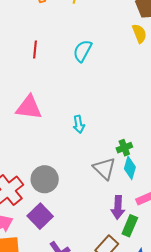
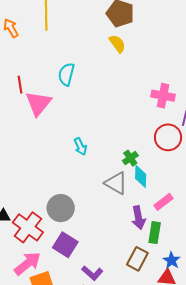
pink triangle: (29, 107) -> (38, 103), moved, turned -44

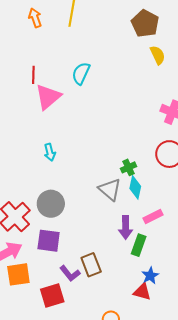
yellow semicircle: (117, 44) -> (158, 55), moved
cyan arrow: (80, 147) -> (50, 152), moved
purple square: (65, 245) -> (49, 241), turned -35
brown rectangle: (137, 259) -> (91, 265), moved, turned -60

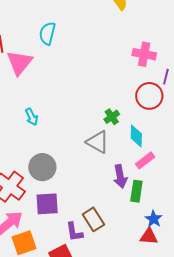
cyan diamond: (135, 187) -> (136, 136), moved
purple L-shape: (70, 273) -> (74, 232), turned 40

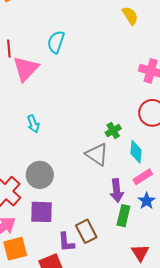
green rectangle: (136, 191) -> (123, 216), moved
blue star: (154, 219) -> (147, 201), moved
red triangle: (149, 236) -> (140, 253), turned 48

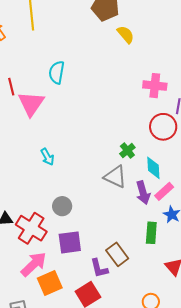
gray circle: (40, 175) -> (62, 206), size x0.7
purple arrow: (117, 191) -> (143, 193), moved

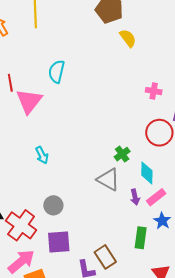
pink cross: (155, 86) -> (154, 91), size x0.7
purple arrow: (143, 193) -> (135, 197), size x0.7

